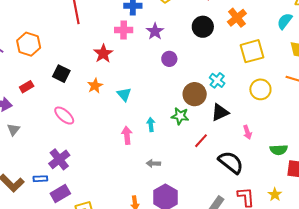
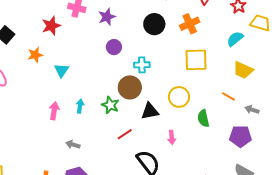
cyan cross: (217, 80) -> (142, 65), moved, turned 35
yellow circle: (260, 89) -> (179, 97), moved
green semicircle: (279, 150) -> (203, 118), moved, turned 66

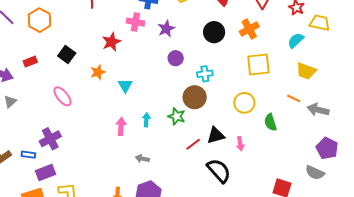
gray arrow: (252, 110) -> (318, 110), size x1.5
black triangle: (150, 111) -> (216, 135), moved
purple pentagon: (240, 136) -> (327, 148), moved, turned 30

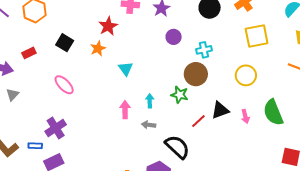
orange star: (98, 72) -> (98, 49), moved
green semicircle: (270, 122) -> (273, 112), moved, size x1.5
gray arrow: (142, 159) -> (149, 125), moved
black semicircle: (219, 171) -> (177, 147), moved

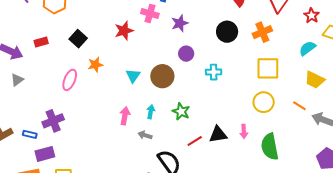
orange star: (98, 49) -> (95, 65), moved
brown circle: (196, 74) -> (162, 76), moved
yellow circle: (246, 75) -> (264, 102), moved
pink ellipse: (64, 85) -> (70, 80), turned 55
pink arrow: (245, 116) -> (244, 131), moved

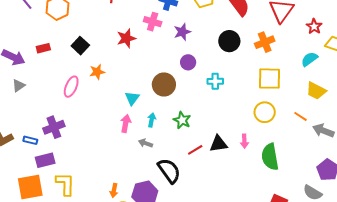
cyan triangle: (133, 76) -> (132, 98), moved

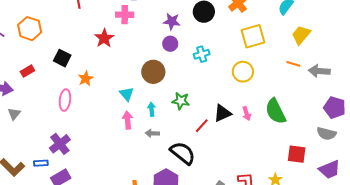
purple star: (182, 32) -> (172, 21), moved, turned -30
yellow trapezoid: (316, 91) -> (301, 35), turned 120
yellow circle: (265, 112) -> (243, 72), moved
pink arrow: (244, 141) -> (247, 114), moved

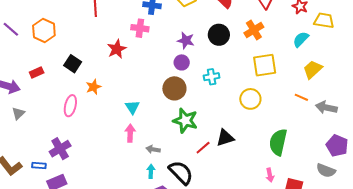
brown circle: (153, 72) -> (174, 88), moved
green star: (181, 101) -> (185, 121), size x1.4
cyan arrow: (152, 109) -> (151, 171), moved
green semicircle: (276, 111) -> (278, 142), turned 32
pink arrow: (247, 114) -> (270, 175), moved

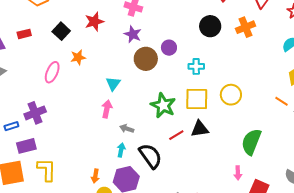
purple star: (186, 41) -> (133, 34), moved
red star: (117, 49) -> (94, 22), moved
yellow square: (265, 65) -> (197, 99), moved
brown circle: (174, 88) -> (146, 59), moved
blue rectangle: (39, 165) -> (11, 126), turned -32

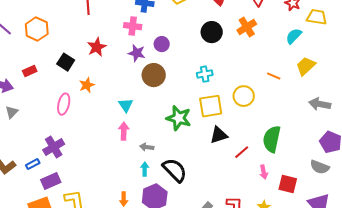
purple circle: (169, 48) -> (162, 44), moved
orange line: (282, 101) -> (274, 76), moved
red line: (176, 135) -> (242, 152), moved

